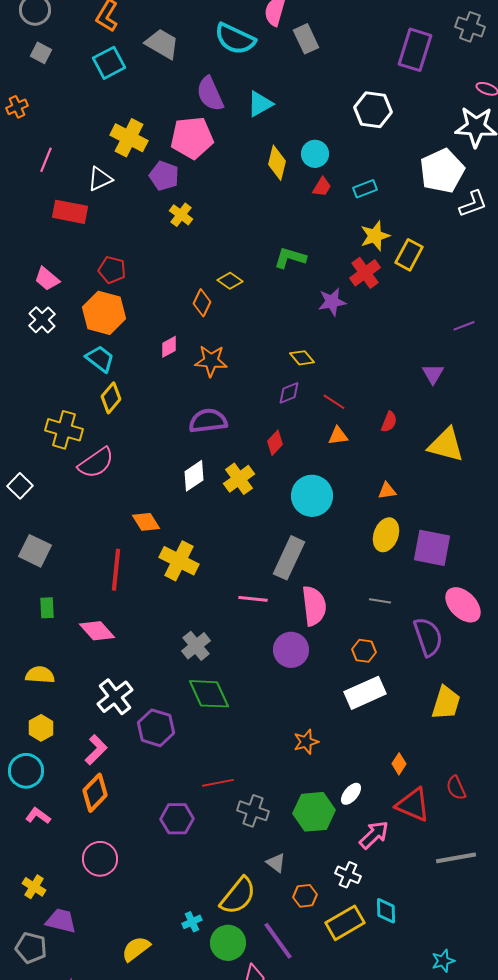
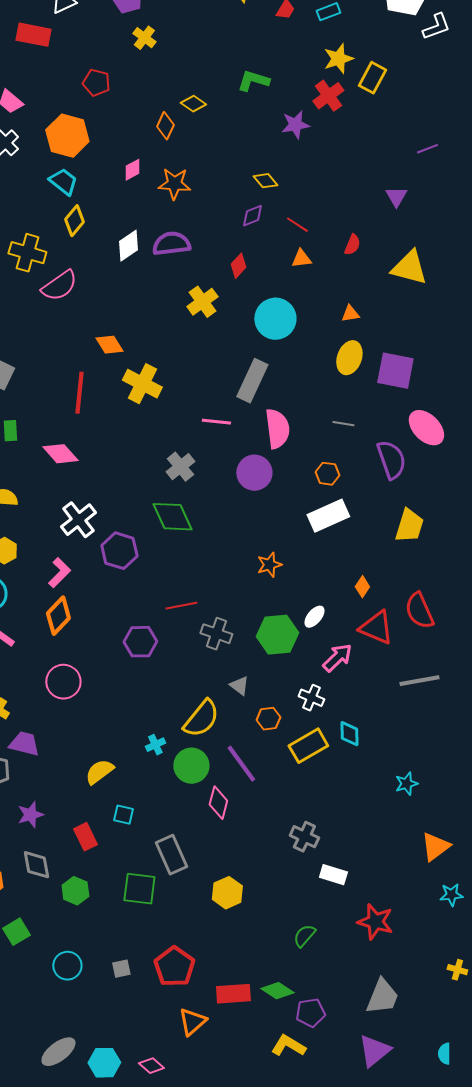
red pentagon: (112, 270) -> (96, 83), moved
white diamond: (194, 476) -> (128, 246), moved
gray cross: (196, 646) -> (180, 467), moved
red semicircle: (456, 788) -> (419, 611), size x1.5

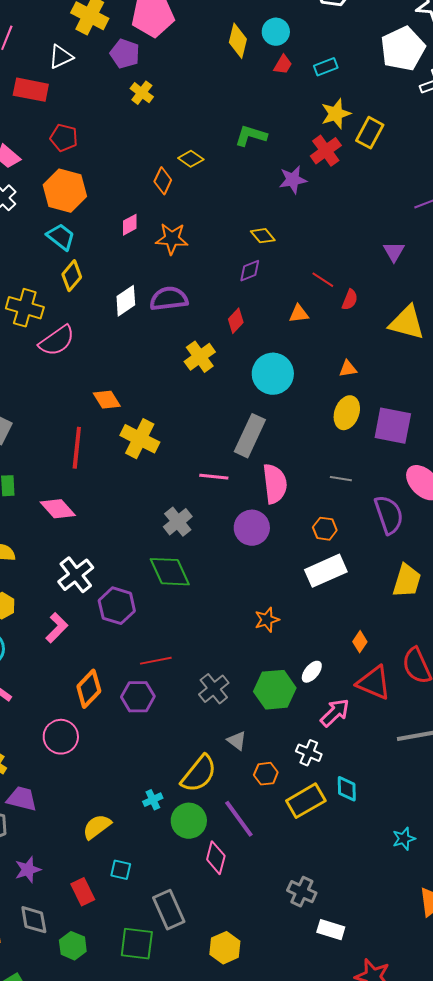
red pentagon: (96, 83) -> (64, 138), moved
red line: (297, 225) -> (323, 280), moved
red line: (181, 606) -> (156, 661), moved
orange diamond: (58, 616) -> (89, 689), moved
gray cross: (216, 634) -> (214, 689), turned 32

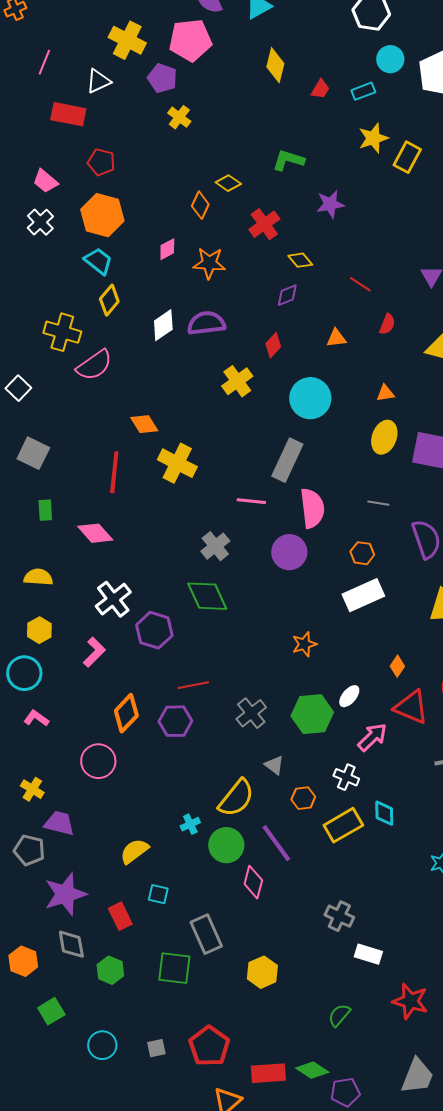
cyan circle: (276, 32) -> (390, 59), moved
red cross: (326, 151) -> (264, 224), moved
red line: (323, 280) -> (360, 284), moved
purple star: (28, 870) -> (65, 894), size x1.6

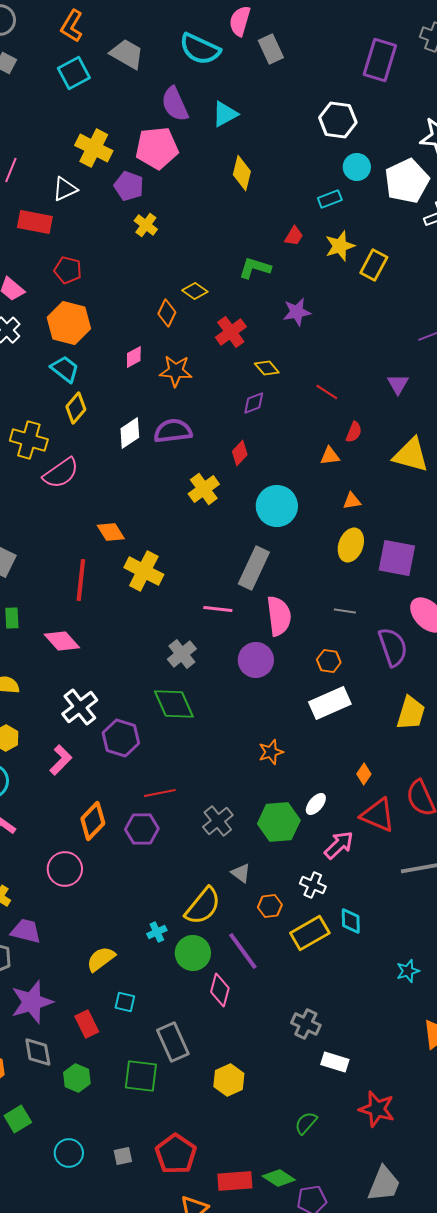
red trapezoid: (320, 89) -> (294, 236), moved
orange triangle: (336, 338) -> (330, 456), moved

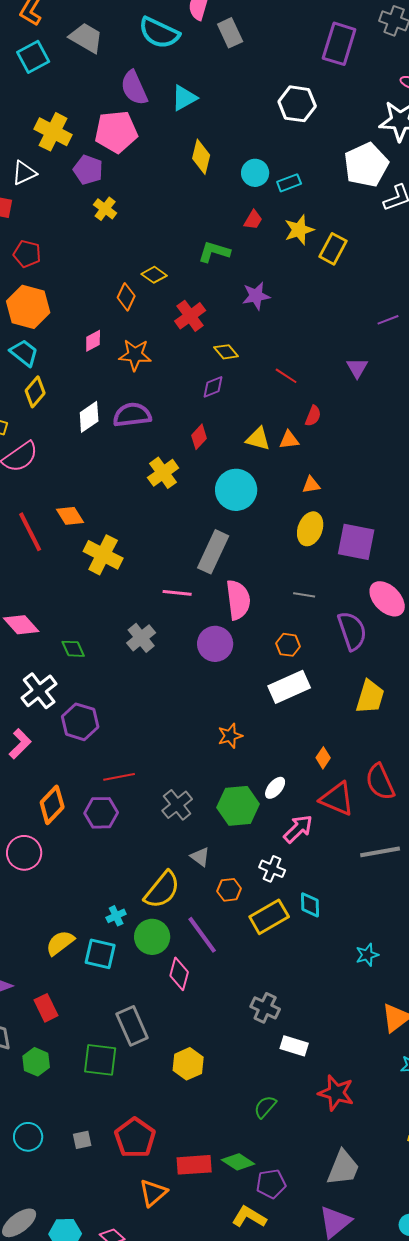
cyan circle: (357, 167) -> (255, 173), moved
yellow triangle: (411, 455) -> (258, 439), moved, size x0.7
red line: (81, 580) -> (30, 532), moved, turned -33
green diamond: (174, 704) -> (73, 649), moved, size x0.6
cyan square: (125, 1002) -> (100, 954), moved, size x1.5

